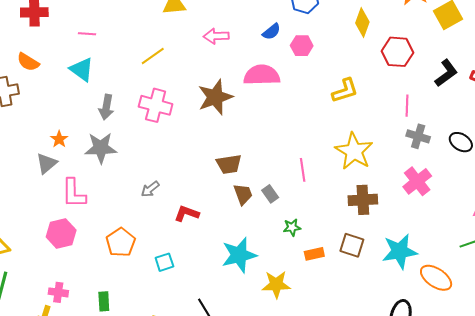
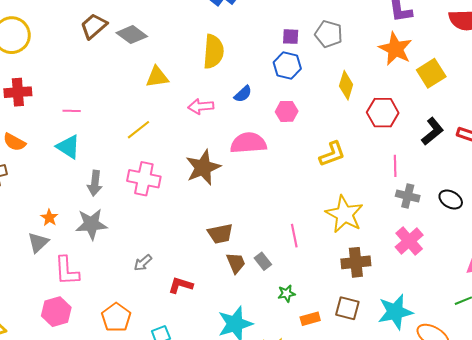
blue semicircle: (272, 32) -> (243, 94), moved

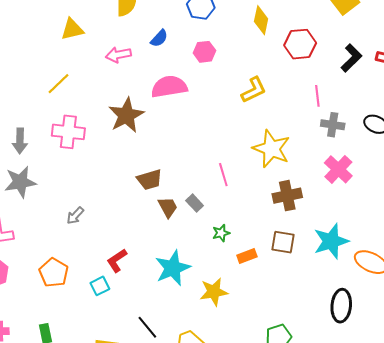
red L-shape: (181, 285) -> (117, 260), moved, turned -45

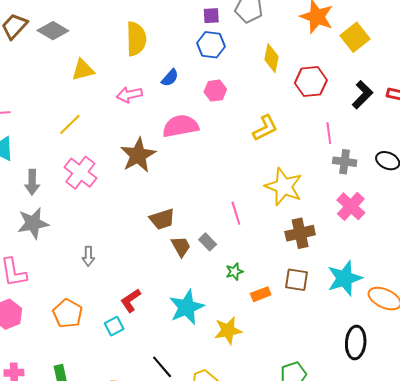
pink cross: (68, 132) -> (80, 173), turned 32
gray arrow: (75, 216) -> (88, 256), turned -42

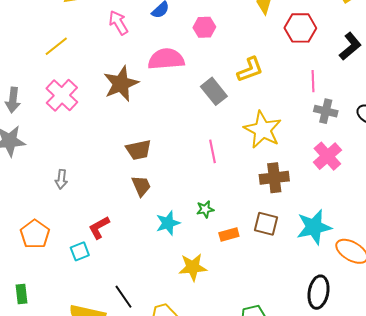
pink arrow: (129, 95) -> (118, 23), turned 65
gray rectangle: (208, 242) -> (214, 91), moved, size x1.5
brown trapezoid: (181, 247) -> (141, 186), moved
cyan star: (187, 307) -> (168, 223), moved, size x0.7

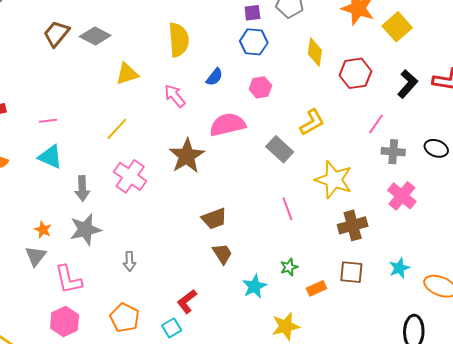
pink line: (313, 81) -> (376, 124), turned 45
gray arrow: (61, 179) -> (129, 261), moved
cyan star: (314, 227) -> (399, 268), size x0.6

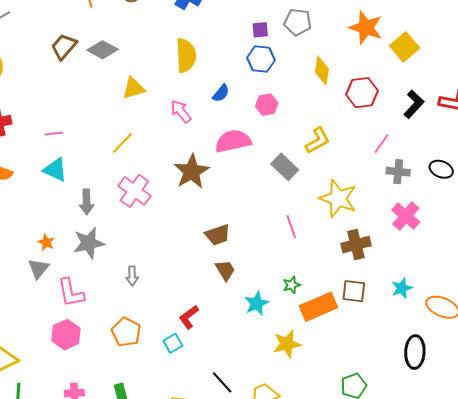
orange rectangle: (316, 288) -> (318, 307), size x1.8

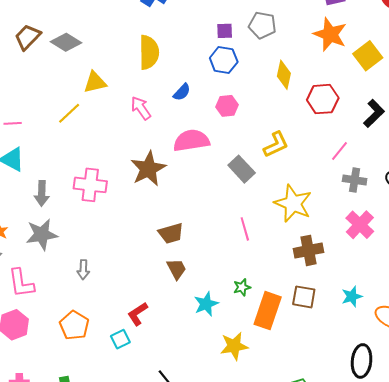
yellow line: (122, 143) -> (69, 113), moved
pink cross: (134, 191) -> (90, 185), turned -32
orange rectangle: (318, 307) -> (268, 311), turned -51

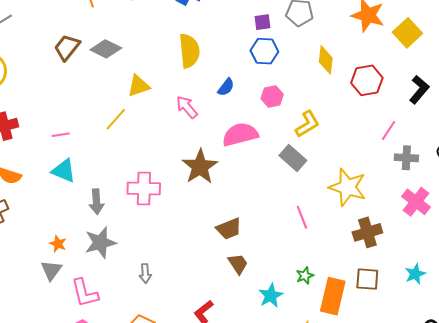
yellow L-shape: (276, 145) -> (307, 124), moved

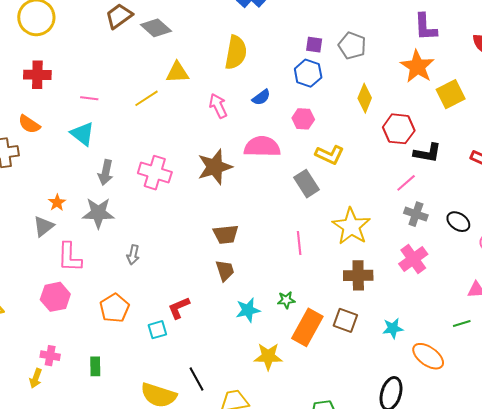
black L-shape: (419, 90) -> (427, 153), moved, turned 44
yellow L-shape: (307, 124) -> (330, 155), turned 40

